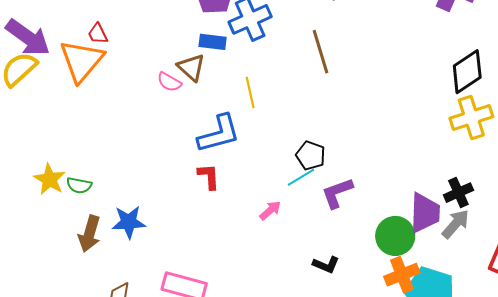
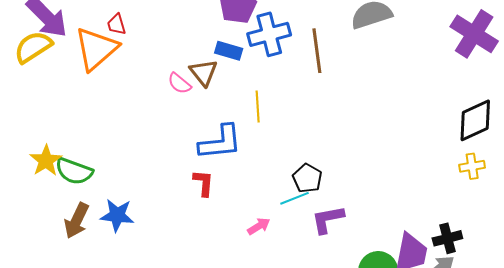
brown line: (321, 52) -> (317, 51), moved
yellow cross: (471, 118) -> (472, 166), size x0.6
green semicircle: (79, 185) -> (74, 171), size x1.5

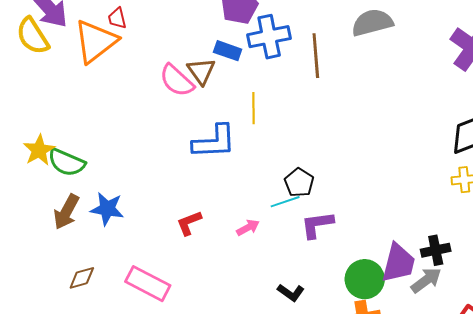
yellow semicircle: (33, 47) -> (33, 36), turned -93
pink semicircle: (179, 83) -> (177, 81), size x1.5
red L-shape: (203, 183) -> (189, 223), moved, turned -120

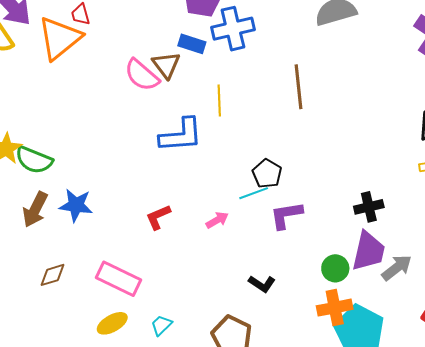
brown line: (316, 56) -> (299, 87), moved
black cross: (436, 250) -> (369, 207), moved
green circle: (365, 279) -> (335, 268), size x0.7

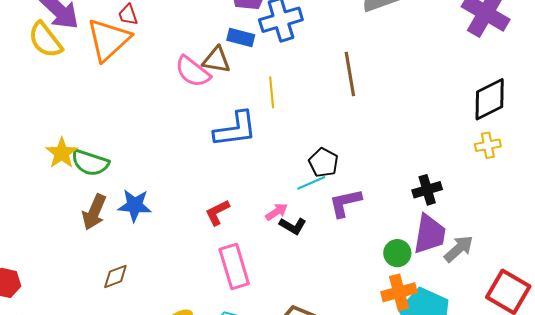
brown triangle: (166, 65) -> (216, 60), turned -40
pink rectangle: (119, 279) -> (234, 266), moved, turned 51
black L-shape: (262, 284) -> (293, 226), moved

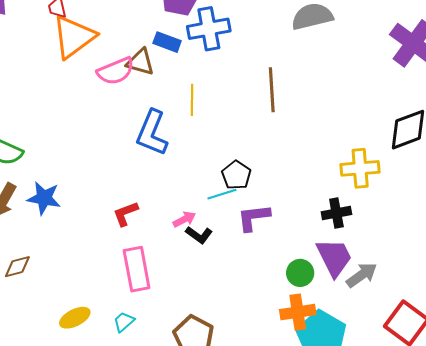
orange triangle: (108, 40) -> (74, 37), moved
pink semicircle: (193, 72) -> (116, 71), turned -66
blue L-shape: (235, 129) -> (152, 133), turned 114
yellow cross: (488, 145) -> (360, 168), moved, size x1.5
purple trapezoid: (429, 234) -> (334, 257), turned -42

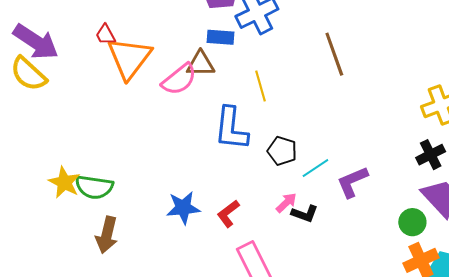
black pentagon: (236, 175) -> (282, 151), moved
blue star: (44, 198) -> (183, 208), moved

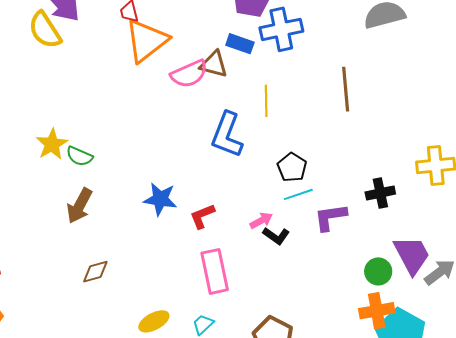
black pentagon: (282, 151) -> (292, 167), moved
black cross: (431, 155) -> (380, 193), moved
green semicircle: (94, 187) -> (79, 156), size x0.7

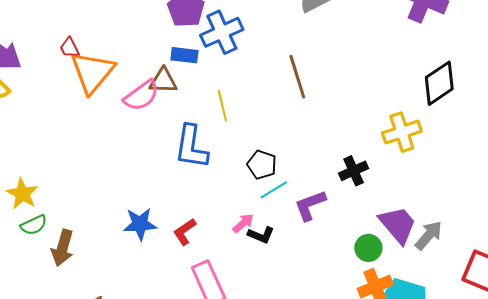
green semicircle: (79, 156) -> (34, 225), moved, turned -36

